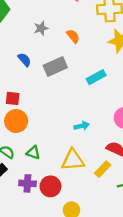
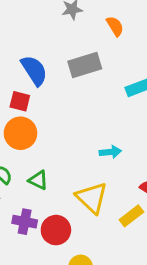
blue semicircle: (24, 60) -> (34, 70), moved, size x1.5
yellow triangle: (73, 160) -> (92, 198), turned 40

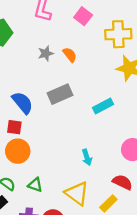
orange semicircle: (115, 26) -> (70, 55), moved
cyan arrow: (110, 152) -> (87, 157), turned 84

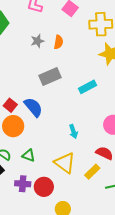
orange semicircle: (70, 55) -> (59, 42), turned 48
blue semicircle: (22, 103) -> (33, 107), moved
red square: (14, 127) -> (10, 105), turned 32

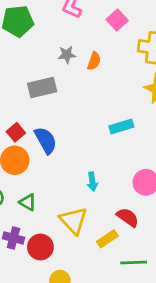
gray rectangle: (50, 76) -> (42, 88), moved

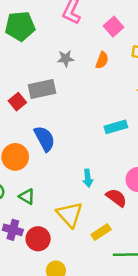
orange semicircle: (94, 61) -> (102, 60), moved
red square: (16, 132) -> (17, 102), moved
red semicircle: (128, 217) -> (116, 198), moved

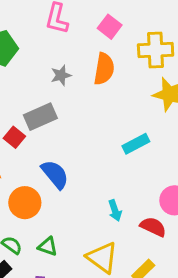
orange semicircle: (102, 60) -> (104, 69), size x1.5

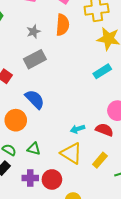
gray rectangle: (40, 117) -> (35, 59), moved
cyan rectangle: (136, 144) -> (102, 71), moved
cyan arrow: (115, 211) -> (78, 129), moved, turned 96

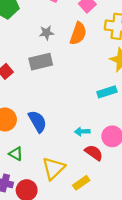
blue semicircle: (35, 99) -> (37, 121), moved
cyan arrow: (78, 129) -> (82, 131), moved
yellow triangle: (71, 153) -> (53, 168), turned 30

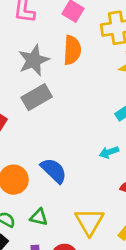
gray star: (46, 33) -> (34, 60), size x1.6
cyan arrow: (82, 131) -> (109, 152), moved

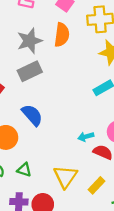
cyan arrow: (109, 152) -> (86, 137), moved
blue semicircle: (54, 171) -> (32, 115), moved

